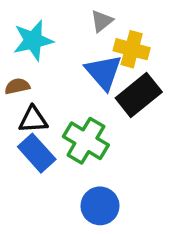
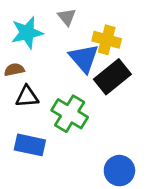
gray triangle: (102, 21) -> (67, 17), moved, turned -30
blue rectangle: (37, 153) -> (30, 145), moved, turned -36
blue circle: (100, 206) -> (119, 171), moved

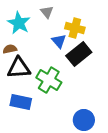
cyan star: (27, 33) -> (19, 23), turned -30
blue triangle: (84, 58) -> (59, 41), size x0.7
black triangle: (27, 97) -> (19, 68), size x1.4

